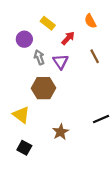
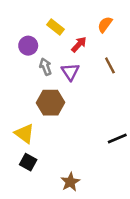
orange semicircle: (90, 21) -> (105, 25), turned 64
brown star: (61, 132) -> (70, 182), moved
black square: (24, 148) -> (28, 162), moved

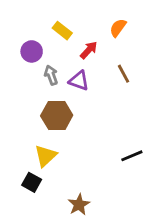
purple triangle: (70, 72) -> (79, 81), turned -36
yellow triangle: (24, 134) -> (46, 156), moved, turned 40

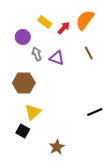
orange semicircle: (118, 28) -> (85, 20), size x1.5
red arrow: (89, 50) -> (64, 28), moved
brown hexagon: (57, 115) -> (24, 83), moved

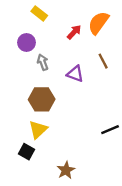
yellow rectangle: (45, 22) -> (39, 13), moved
purple triangle: (57, 58) -> (75, 74), moved
brown hexagon: (24, 83) -> (42, 99), moved

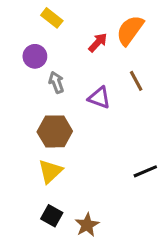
black square: (26, 152) -> (52, 216), moved

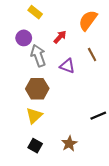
red arrow: (98, 43) -> (60, 37), moved
gray arrow: (56, 82) -> (38, 56), size x1.5
brown star: (87, 225) -> (69, 144), moved

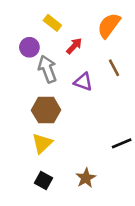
yellow rectangle: (35, 12) -> (52, 23), moved

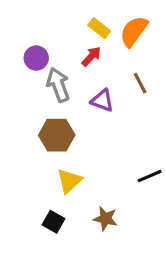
yellow rectangle: (52, 23) -> (99, 28), moved
yellow triangle: (42, 143) -> (69, 181), moved
brown star: (86, 178) -> (105, 219), turned -30

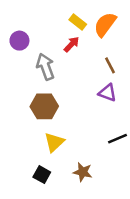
purple circle: (36, 58) -> (19, 41), moved
purple triangle: (102, 101) -> (108, 93), moved

